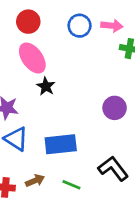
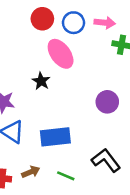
red circle: (28, 22) -> (42, 19), moved
pink ellipse: (32, 58) -> (61, 54), moved

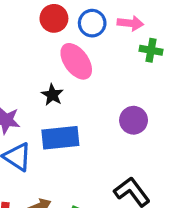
blue rectangle: (55, 137) -> (60, 138), moved

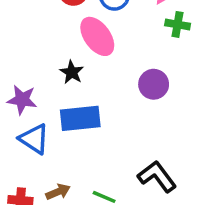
purple circle: (134, 120) -> (154, 84), moved

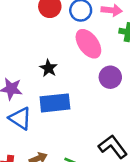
pink ellipse: (97, 36) -> (88, 44), moved

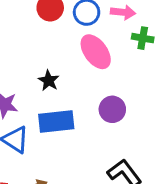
purple circle: (110, 77) -> (112, 109), moved

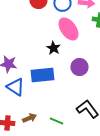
black star: (49, 81) -> (53, 48), moved

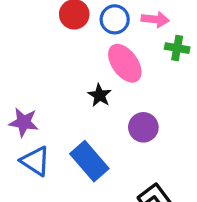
blue rectangle: (42, 75) -> (89, 161), moved, turned 55

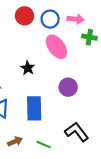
black star: (100, 95) -> (28, 68), moved
blue rectangle: (89, 161) -> (34, 108), turned 40

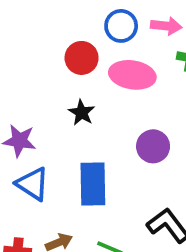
red circle: (25, 16) -> (82, 58), moved
pink ellipse: (56, 47) -> (132, 75), turned -45

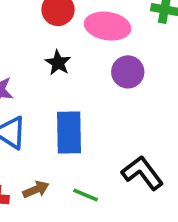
purple circle: (153, 146) -> (128, 72), moved

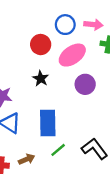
pink ellipse: (108, 26) -> (72, 55), turned -44
green line: (86, 195) -> (58, 150), moved, turned -63

